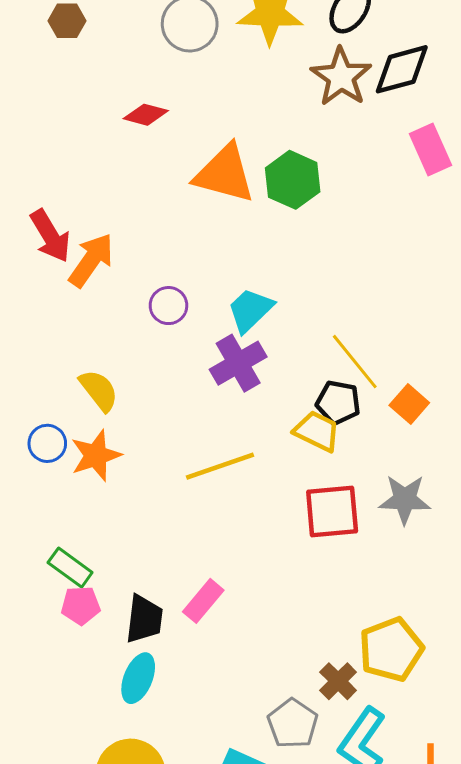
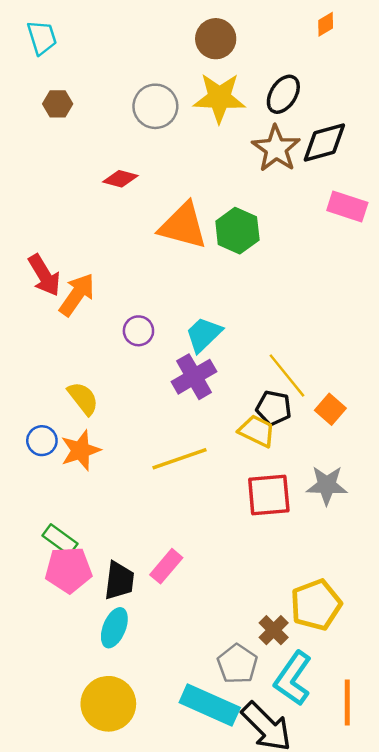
pink rectangle: (430, 150) -> (347, 206), turned -48
pink pentagon: (81, 605) -> (68, 570), size x1.5

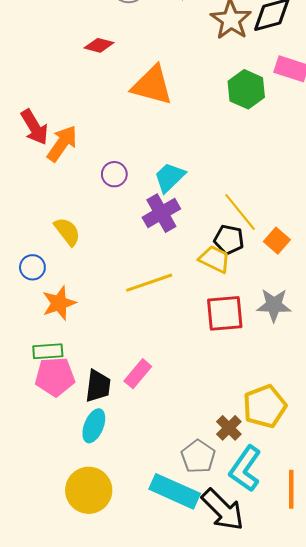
green hexagon: (237, 231) -> (246, 89), moved
orange star: (81, 450) -> (59, 303), moved
green rectangle: (60, 540) -> (48, 351), turned -40

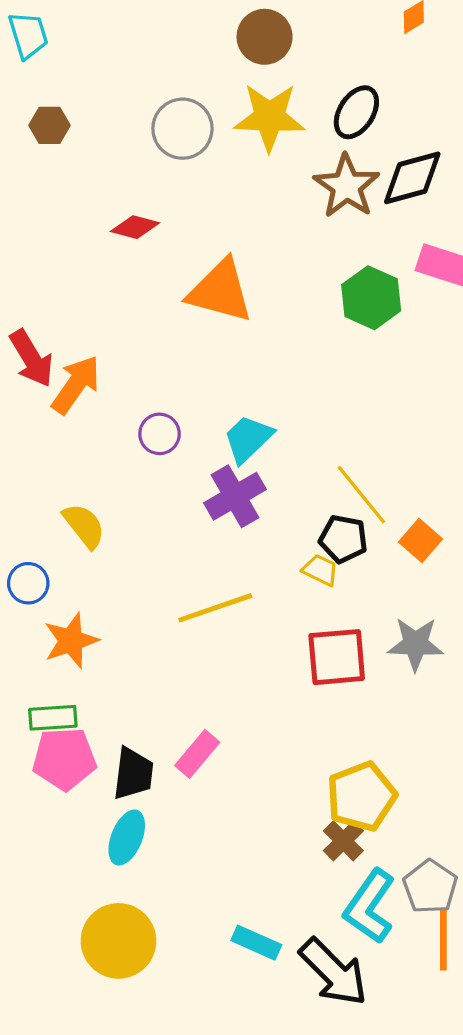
yellow trapezoid: (215, 259) -> (320, 570), size x0.7
yellow pentagon: (265, 406) -> (361, 797), moved
gray pentagon: (198, 457) -> (430, 887), moved
cyan rectangle: (175, 491) -> (256, 943), size x0.6

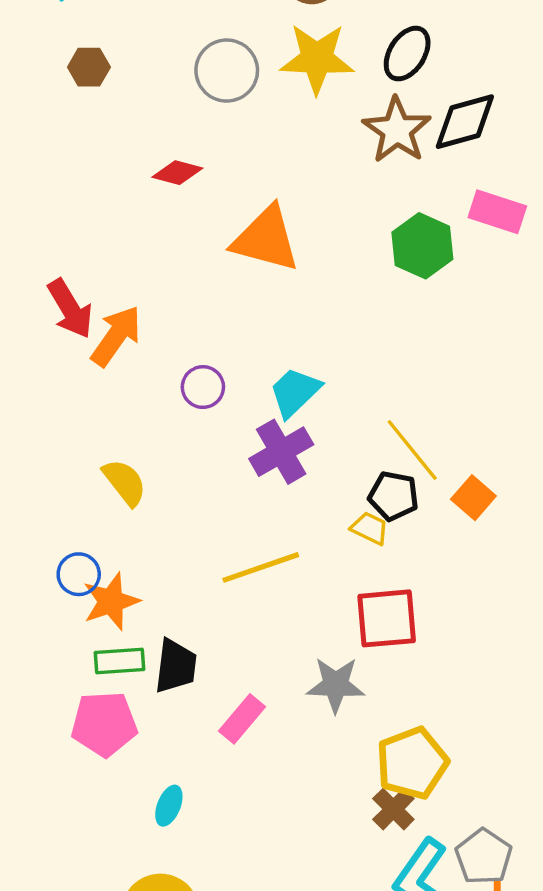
blue circle: (28, 583) -> (79, 574), moved
gray star: (415, 644) -> (336, 685), moved
green rectangle: (53, 718) -> (120, 661), moved
black trapezoid: (133, 774) -> (176, 666), moved
cyan ellipse: (127, 838) -> (169, 806), size x0.7

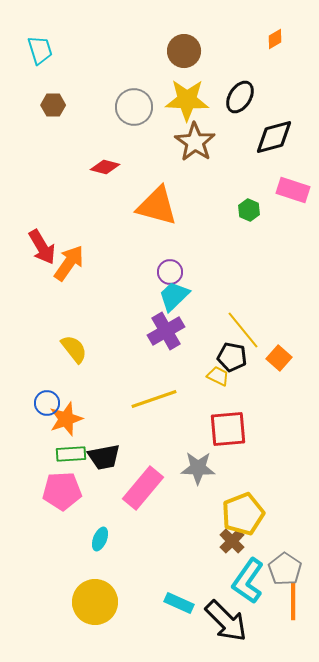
brown star: (397, 130) -> (195, 142), moved
green hexagon: (422, 246) -> (249, 210), size x0.6
purple circle: (203, 387) -> (170, 272), moved
black trapezoid: (176, 666) -> (104, 457), turned 72
pink rectangle: (242, 719) -> (143, 488), size x1.5

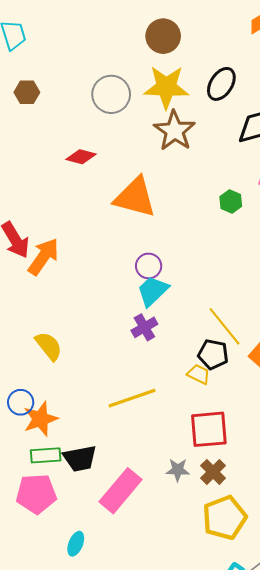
purple cross: (166, 331) -> (144, 327), size x0.7
gray star: (198, 468) -> (178, 470), size x0.7
brown cross: (232, 541) -> (213, 472), moved

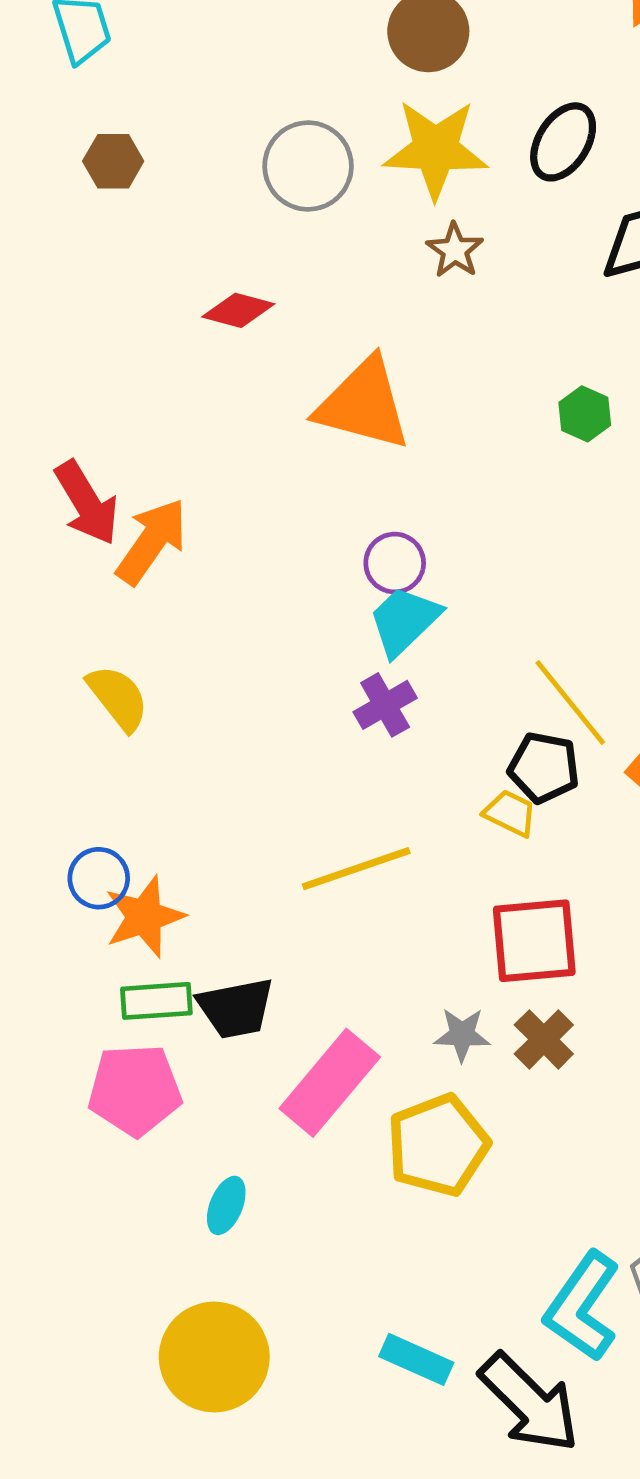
brown star: (175, 131) -> (455, 250), size x0.6
yellow semicircle: (49, 346) -> (118, 698), moved
yellow pentagon: (225, 518) -> (438, 1145), moved

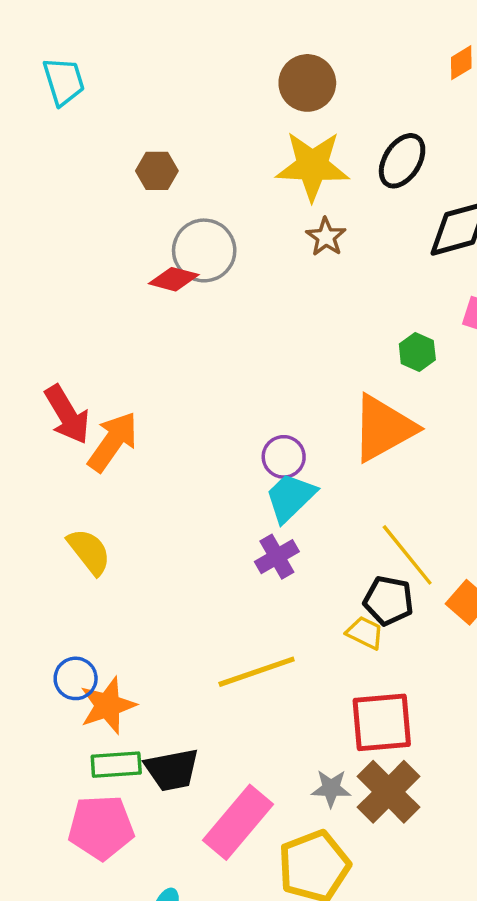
brown hexagon: (113, 161) -> (157, 171), moved
gray circle: (308, 166) -> (204, 250), moved
orange triangle: (363, 404) -> (383, 428), moved, turned -44
brown cross: (544, 1039) -> (389, 792), size x1.5

